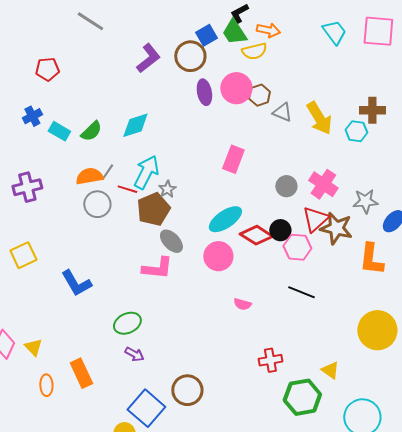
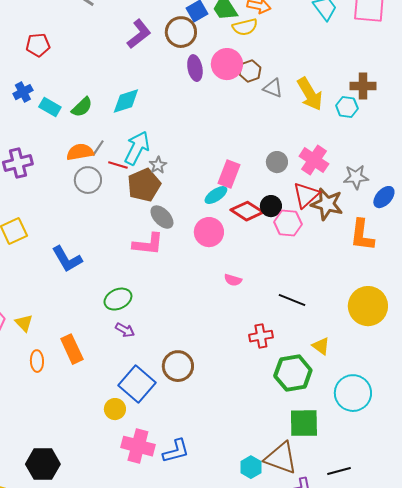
pink rectangle: (233, 159) -> (229, 174), moved
cyan ellipse: (225, 219) -> (216, 195), size x0.7
black line: (301, 292) -> (292, 300), moved

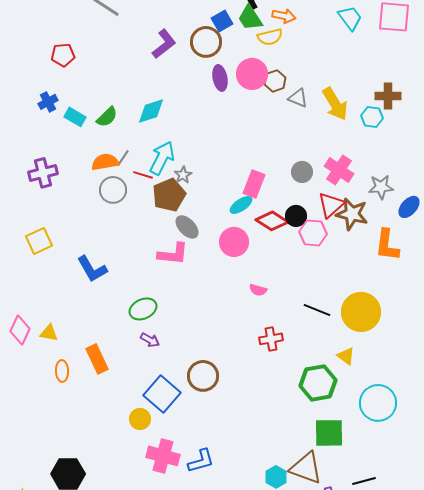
yellow circle: (368, 306) -> (361, 312), moved
yellow triangle: (24, 323) -> (49, 333), turned -36
red cross: (261, 336) -> (271, 339), moved

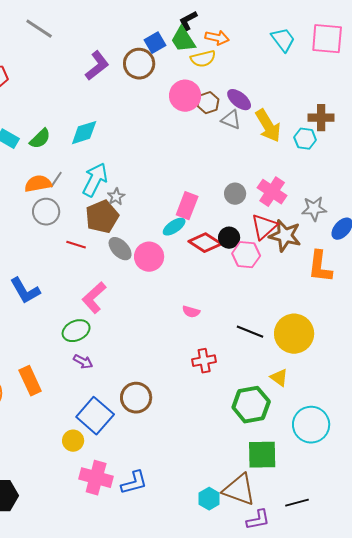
purple ellipse: (220, 78) -> (239, 100), moved, turned -40
red line: (143, 175) -> (76, 245), moved
pink circle: (234, 242) -> (149, 257), moved
pink L-shape: (173, 254) -> (94, 298), moved, turned 132

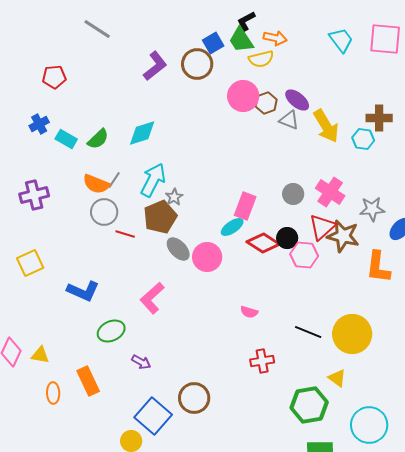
orange semicircle: (38, 184) -> (96, 184), turned -148
red line: (76, 245) -> (125, 234), moved
blue L-shape: (25, 291) -> (83, 291), turned -36
green ellipse: (76, 331) -> (111, 331), moved

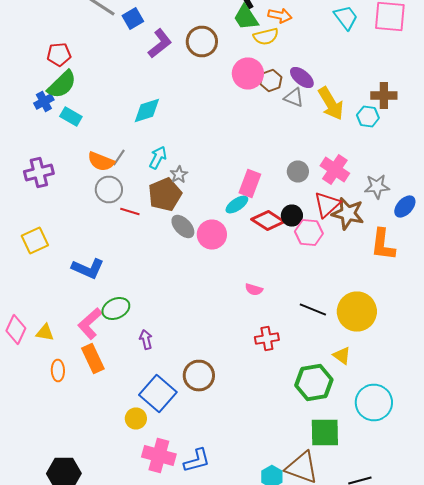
blue square: (213, 43) -> (133, 18), moved
green semicircle: (98, 139) -> (62, 84), moved, size x1.4
cyan arrow: (153, 180) -> (158, 158), size x0.7
pink L-shape: (152, 298) -> (90, 324), moved
purple arrow: (141, 362) -> (146, 340), turned -132

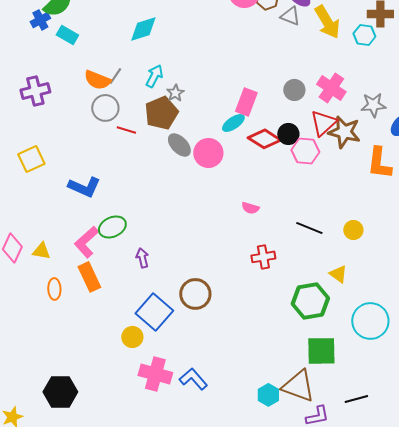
yellow circle: (357, 312) -> (353, 230), size x0.5
blue L-shape: (197, 460) -> (193, 379), turned -116

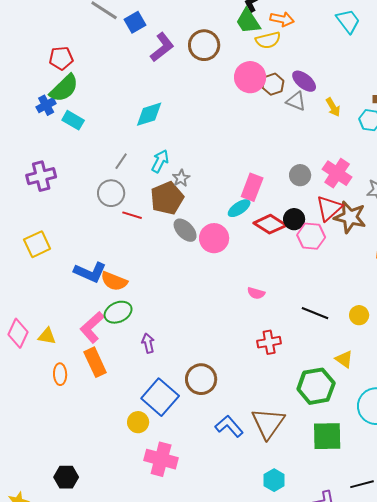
yellow arrow: (327, 22) -> (333, 107), size x0.6
orange semicircle: (97, 80) -> (114, 281), moved
blue L-shape: (193, 379) -> (229, 426), moved
brown triangle: (298, 386) -> (268, 423), moved, turned 45
black hexagon: (60, 392) -> (66, 477), size x0.7

